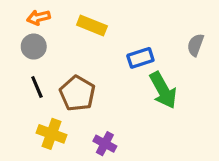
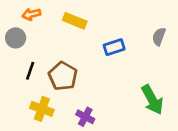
gray circle: (34, 47) -> (16, 38), moved
black line: (37, 87) -> (30, 71), turned 42
green arrow: (163, 90) -> (152, 100), moved

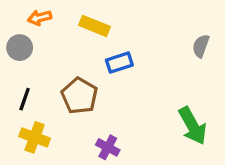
blue rectangle: (114, 47) -> (119, 63), moved
black line: (30, 71) -> (25, 99), moved
yellow cross: (42, 109) -> (35, 137), moved

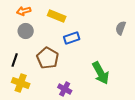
gray circle: (20, 48) -> (26, 31), moved
green arrow: (193, 126) -> (101, 73), moved

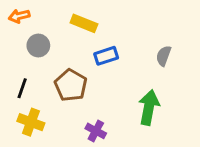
orange arrow: (24, 11) -> (19, 16), moved
gray semicircle: (121, 28) -> (164, 56), moved
green arrow: (101, 73) -> (149, 107), turned -140

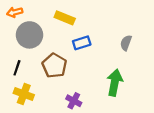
gray circle: (38, 45) -> (29, 35), size x1.5

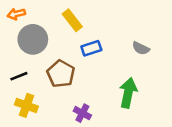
yellow rectangle: (65, 18) -> (72, 20), turned 30
gray semicircle: (126, 43) -> (141, 48), turned -84
black line: (17, 68) -> (19, 76), turned 49

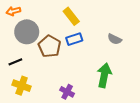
yellow rectangle: (72, 20) -> (71, 16), moved
brown pentagon: (61, 74) -> (49, 46), moved

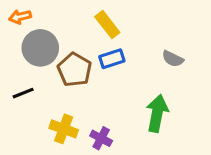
yellow cross: (22, 86) -> (64, 129), moved

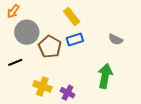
orange arrow: (20, 17) -> (13, 11), turned -40

